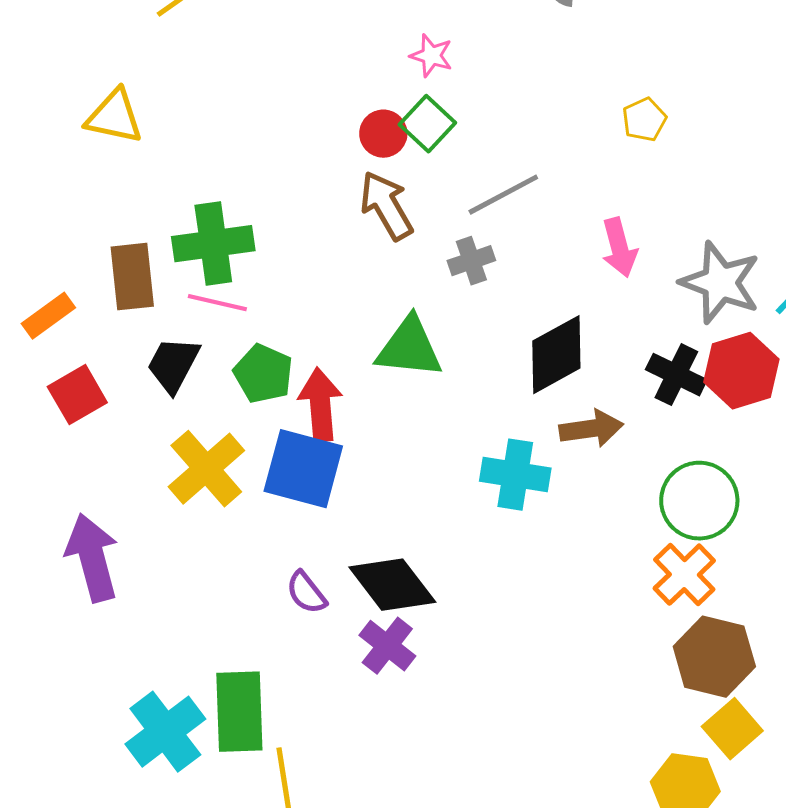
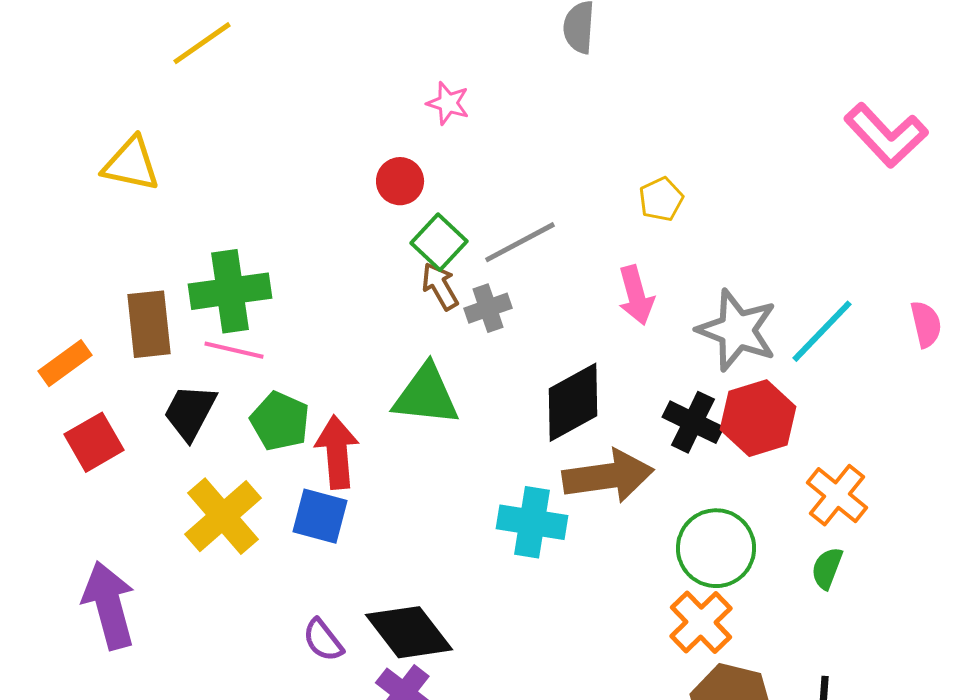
yellow pentagon: (644, 120) -> (661, 199), moved
green square: (427, 124) -> (439, 242), moved
brown arrow: (386, 206) -> (440, 286), moved, size x0.7
brown arrow: (591, 429) -> (608, 476), size x1.4
blue square: (303, 469) -> (320, 516), size x0.7

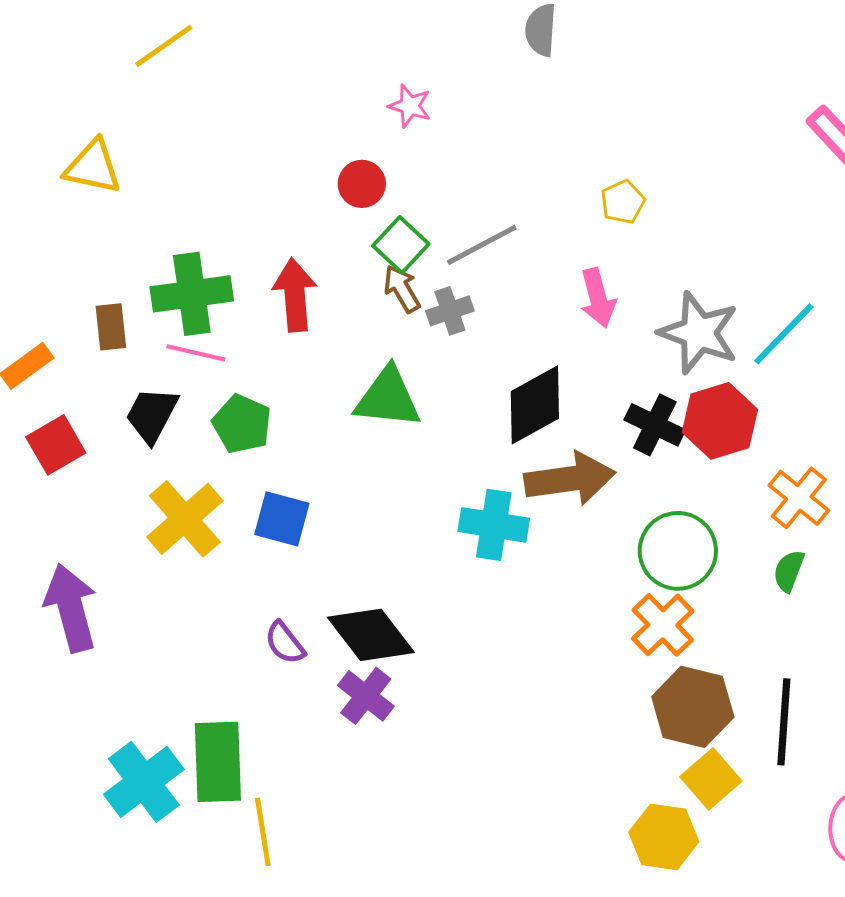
brown rectangle: (149, 324) -> (111, 327), size x0.7
red arrow: (337, 452) -> (295, 295), moved

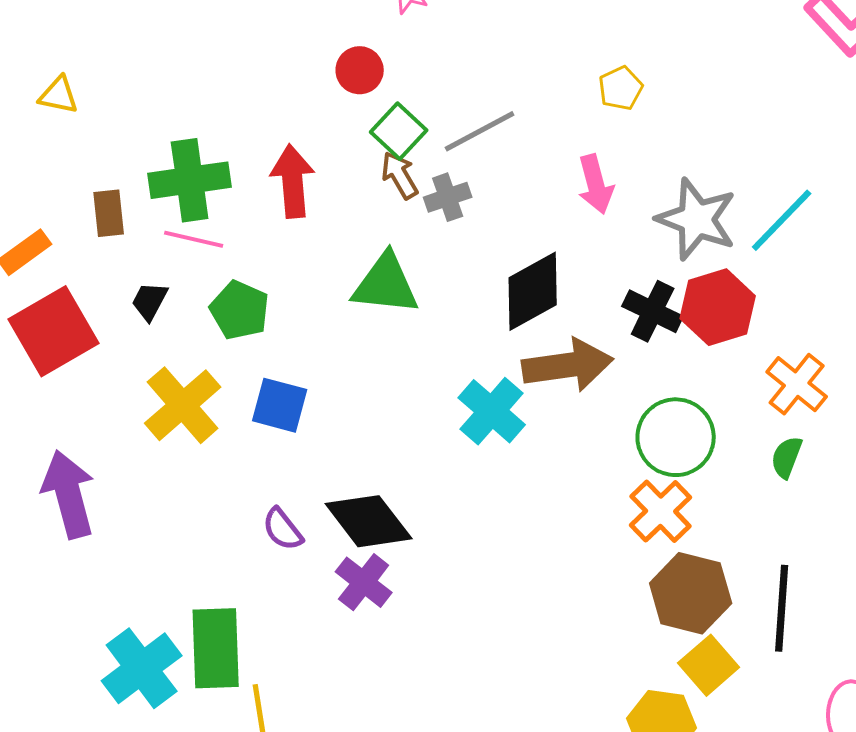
yellow triangle: (93, 167) -> (59, 95), moved, size x0.7
black trapezoid: (152, 415) -> (150, 301), size x0.7
red square: (56, 445) -> (54, 331), size x1.5
cyan cross: (494, 525) -> (492, 411), turned 32

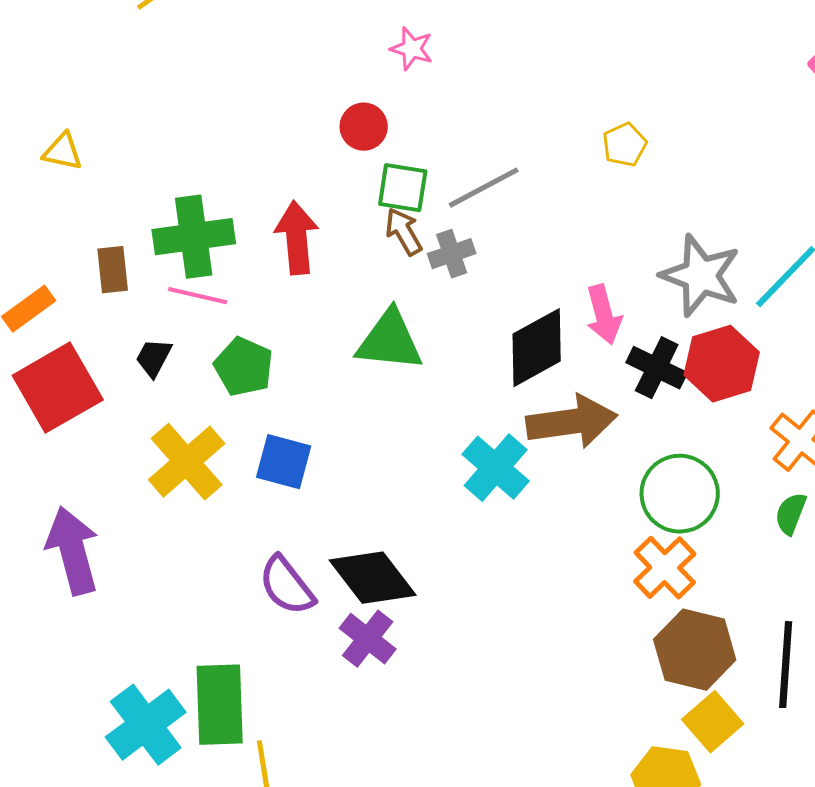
green square: (399, 131) -> (403, 188), turned -34
pink arrow: (596, 184) -> (604, 315), moved
purple semicircle: (283, 529) -> (287, 586), size x1.4

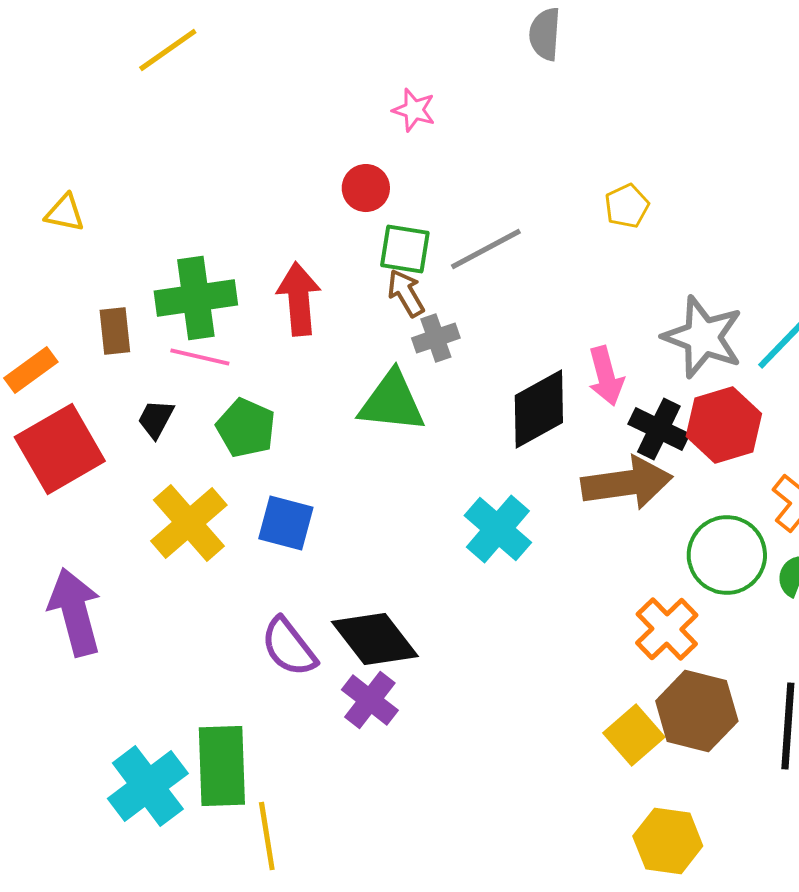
gray cross: (452, 254) -> (436, 338), moved
brown arrow: (572, 422) -> (627, 483), moved
green circle: (680, 494) -> (727, 555), moved
yellow square: (713, 722) -> (634, 735), moved

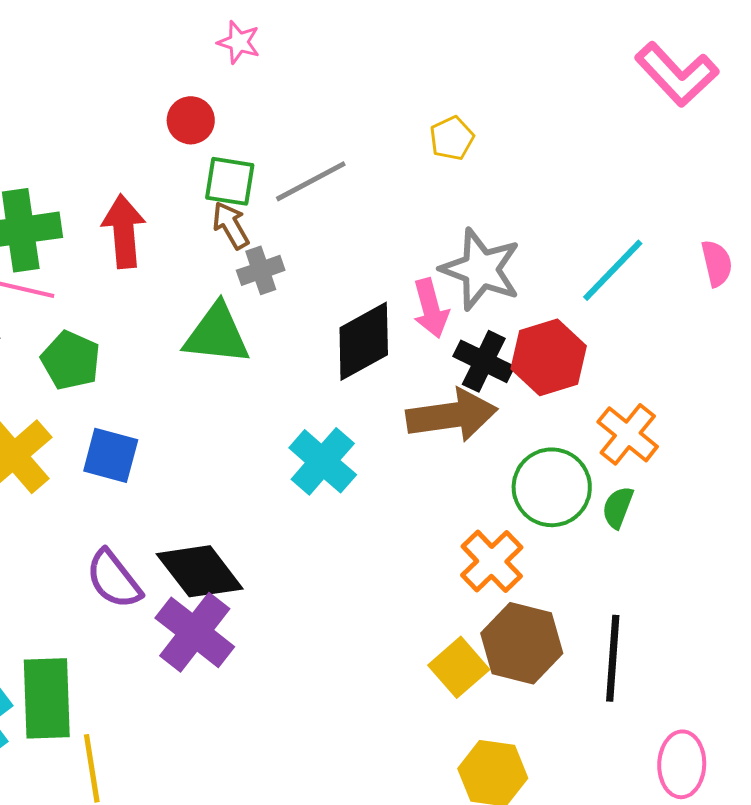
gray star: (703, 337) -> (481, 269), moved
purple cross: (370, 700) -> (195, 632), size x1.4

